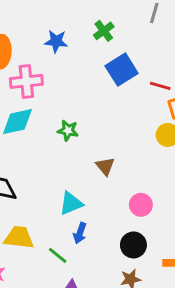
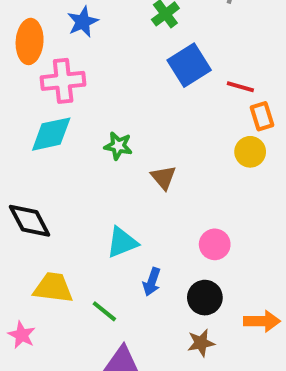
blue star: (56, 41) -> (83, 22), moved, turned -30
brown triangle: (105, 166) -> (163, 177), moved
blue arrow: (80, 233) -> (152, 282), moved

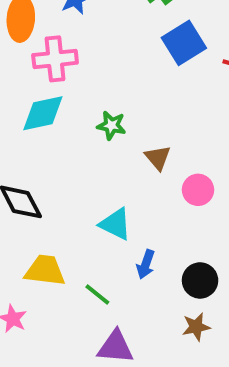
cyan triangle: (122, 242) -> (115, 224), turned 48
pink circle: (215, 244) -> (198, 190), moved

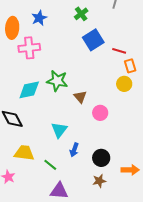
cyan diamond: (43, 113) -> (29, 90), moved
green star: (111, 125) -> (57, 81), size x1.5
cyan triangle: (115, 224) -> (59, 130), turned 42

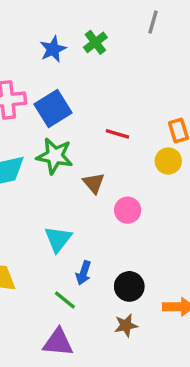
blue star: (39, 18) -> (53, 49), moved
blue square: (93, 40) -> (53, 108), moved
red line: (119, 51) -> (117, 134), moved
green line: (50, 165) -> (65, 300), moved

